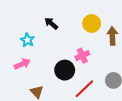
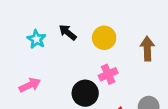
yellow circle: (92, 23) -> (104, 38), moved
cyan star: (27, 40) -> (37, 39), moved

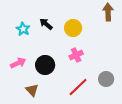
brown arrow: (147, 49) -> (108, 12), moved
black circle: (85, 93) -> (45, 65), moved

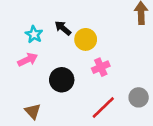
yellow circle: (73, 28) -> (86, 39), moved
pink arrow: (18, 63) -> (28, 60), moved
brown triangle: (32, 90) -> (33, 111), moved

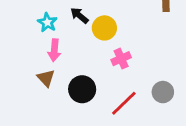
pink arrow: (28, 60) -> (54, 50), moved, turned 120
black circle: (62, 80) -> (82, 89), moved
brown triangle: (33, 111) -> (46, 78), moved

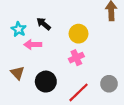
yellow circle: (104, 28) -> (78, 34), moved
pink arrow: (54, 50) -> (33, 45), moved, turned 84

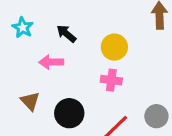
cyan star: (19, 29) -> (23, 28), moved
pink cross: (76, 58) -> (111, 80), turned 32

